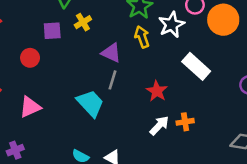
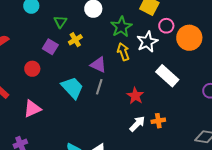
purple square: (52, 31) -> (50, 47), turned 35
cyan trapezoid: (90, 103) -> (72, 88), moved

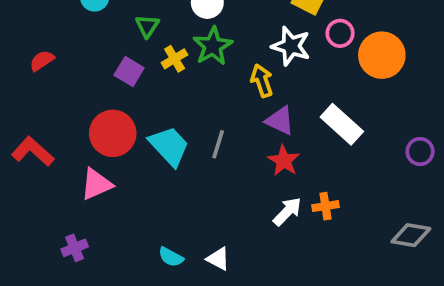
green star: (121, 27) -> (213, 46), moved
white star: (147, 42) -> (291, 46), moved, turned -30
purple triangle: (98, 65) -> (280, 121), moved
red circle: (32, 69) -> (113, 133), moved, size x1.6

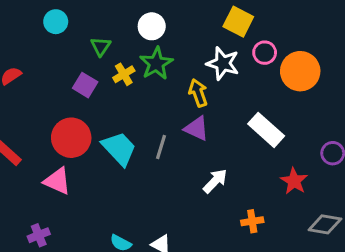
purple triangle: (280, 121) -> (197, 128), moved
red star: (284, 161) -> (294, 181), moved
pink triangle: (96, 184) -> (57, 181), turned 48
orange cross: (325, 206) -> (252, 221), moved
white arrow: (287, 212) -> (215, 181), moved

